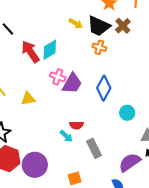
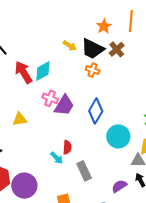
cyan circle: (127, 113) -> (118, 136), size x1.5
red semicircle: (76, 125) -> (67, 147), turned -88
purple semicircle: (130, 162) -> (119, 186), size x0.7

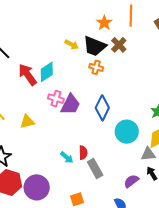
red semicircle: (67, 147) -> (83, 153), moved

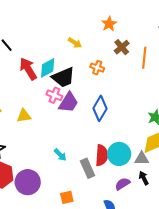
orange line: (131, 16) -> (144, 58), moved
black trapezoid: (95, 46) -> (63, 77), moved, turned -50
cyan circle: (127, 132) -> (119, 154), moved
red semicircle: (83, 153) -> (102, 155), moved, size x1.5

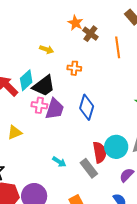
brown cross: (122, 47) -> (90, 34), moved

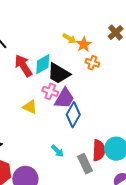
orange star: (75, 23) -> (84, 44), moved
black trapezoid: (44, 86) -> (59, 73), turned 55
blue diamond: (87, 107) -> (73, 115), moved
yellow triangle: (15, 132) -> (30, 107), moved, turned 35

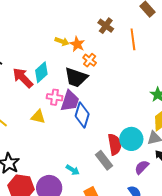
orange cross: (92, 63) -> (90, 60), turned 32
black trapezoid: (59, 73) -> (76, 77), moved
cyan arrow: (57, 151) -> (73, 170), moved

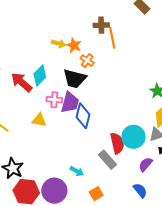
brown cross: (106, 26) -> (101, 25), turned -35
orange line: (133, 39) -> (112, 38), moved

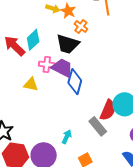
purple trapezoid: (70, 102) -> (62, 68), turned -80
red semicircle: (117, 143) -> (108, 110), turned 35
cyan arrow: (77, 171) -> (67, 137), turned -96

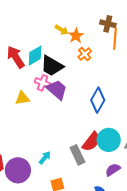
black trapezoid: (68, 44) -> (52, 66), moved
blue diamond: (75, 82) -> (98, 100), moved
yellow triangle: (31, 84) -> (22, 98), turned -35

